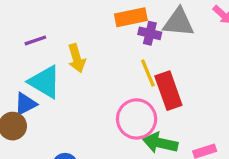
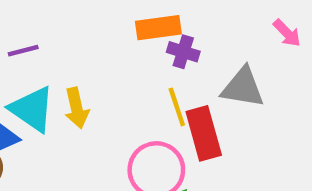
gray triangle: (178, 22) -> (243, 87), moved
yellow arrow: (77, 58) -> (77, 108), moved

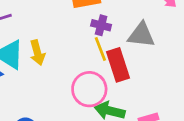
purple cross: (183, 52) -> (101, 25), moved

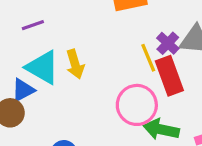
purple cross: (101, 25) -> (168, 43), moved, turned 30

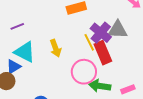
purple cross: (168, 43) -> (101, 33), size x1.5
yellow arrow: (75, 64) -> (56, 48), moved

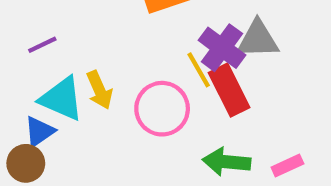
yellow arrow: (56, 48) -> (99, 90), moved
pink circle: (84, 72) -> (162, 109), moved

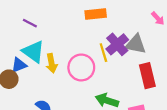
purple line: (42, 45) -> (30, 23), turned 40
yellow arrow: (99, 90) -> (52, 63), moved
red rectangle: (229, 90) -> (147, 76), moved

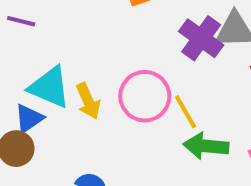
purple line: (30, 23) -> (21, 21), moved
yellow line: (103, 53) -> (185, 112), moved

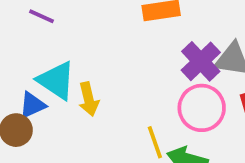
pink circle: (145, 96) -> (202, 108), moved
yellow line: (185, 112) -> (155, 142), moved

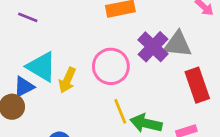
yellow arrow: (89, 99) -> (67, 80), turned 40
pink circle: (202, 108) -> (111, 66), moved

